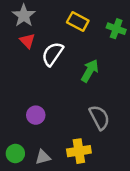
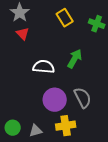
yellow rectangle: (78, 21) -> (65, 18), turned 30
white semicircle: (53, 54) -> (44, 67), moved, turned 60
purple circle: (36, 115) -> (55, 100), moved, size x1.5

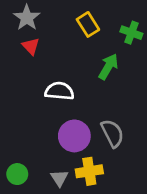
green arrow: (75, 59) -> (108, 67), moved
gray triangle: (36, 131) -> (59, 178), moved, turned -48

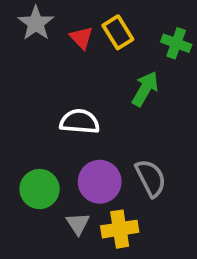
red triangle: (31, 46) -> (81, 38), moved
green circle: (17, 174) -> (40, 189), moved, size x1.4
gray triangle: (59, 178) -> (78, 224), moved

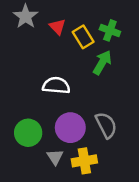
yellow rectangle: (118, 32) -> (83, 37), moved
green cross: (176, 43) -> (110, 30), moved

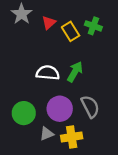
red triangle: (58, 27) -> (49, 23), turned 32
green arrow: (102, 62) -> (75, 72), moved
gray triangle: (55, 157) -> (47, 134), turned 40

